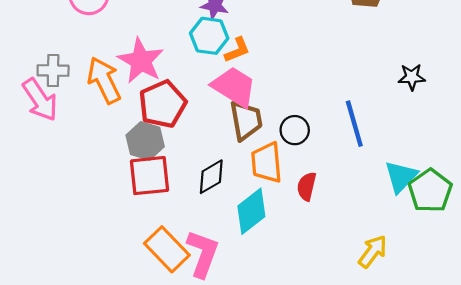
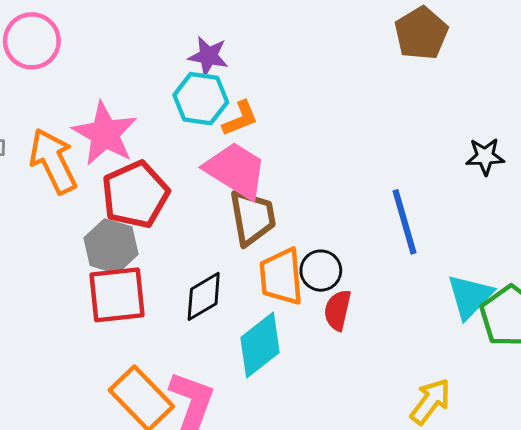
black circle: (295, 130) -> (321, 271), moved

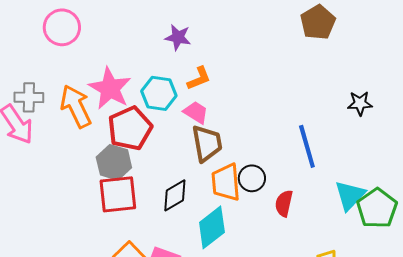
cyan hexagon: (201, 99) -> (159, 93), moved
pink trapezoid: (236, 170) -> (196, 112), size x0.6
red semicircle: (338, 310) -> (284, 203), moved

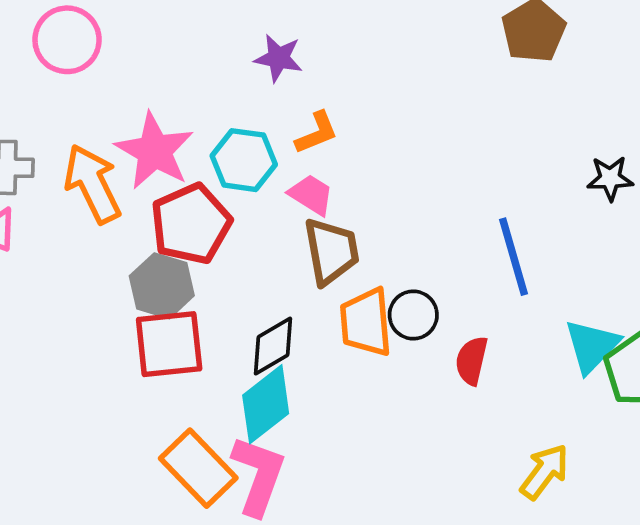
cyan diamond: (212, 227) -> (266, 404), moved

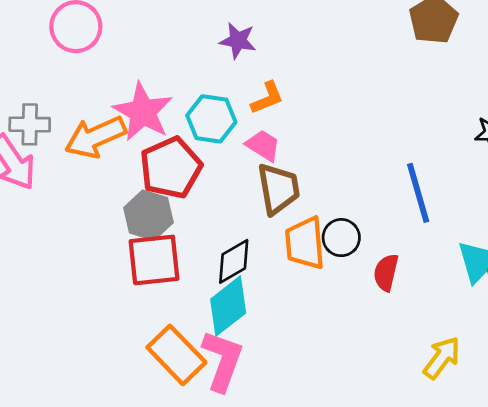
orange arrow: (93, 184) -> (95, 137), turned -88

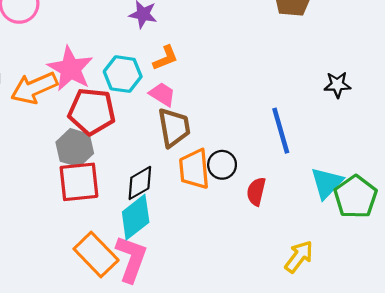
red pentagon: (171, 168) -> (92, 111), turned 30

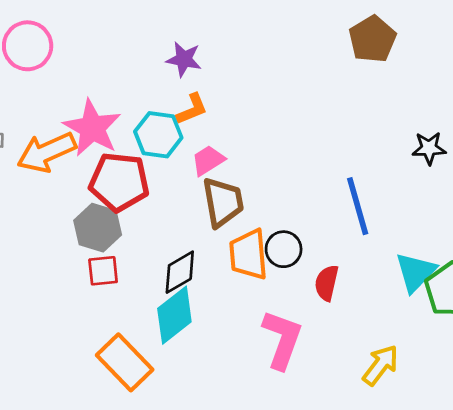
orange L-shape: (165, 58) -> (192, 109), moved
pink trapezoid: (162, 94) -> (208, 160), turned -64
red square: (79, 182) -> (103, 271), size x0.6
pink L-shape: (131, 259) -> (282, 339), moved

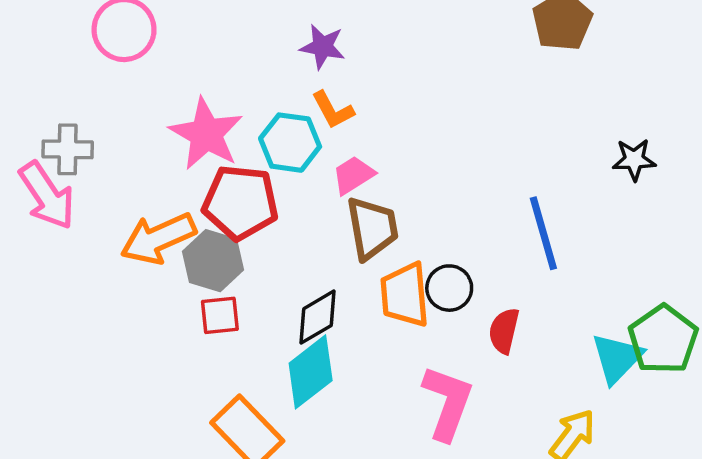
orange L-shape: (192, 109) -> (333, 110), turned 84
orange arrow: (46, 152) -> (158, 238), moved
cyan triangle: (416, 272) -> (617, 358), moved

